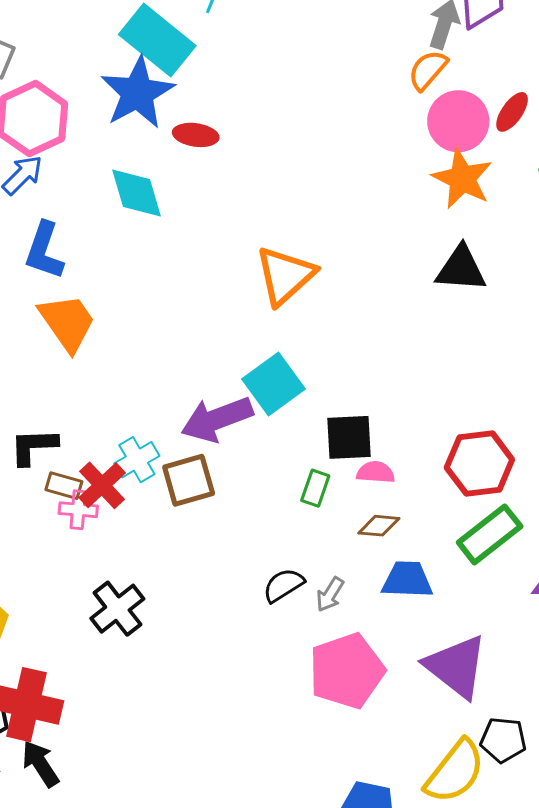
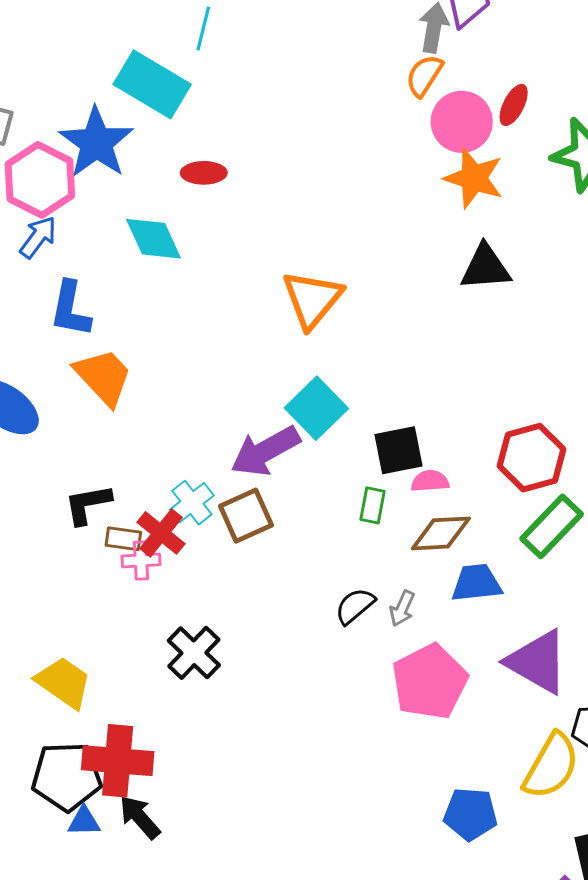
blue star: (137, 93) -> (96, 143), moved
brown diamond: (379, 526) -> (441, 533), size x1.5

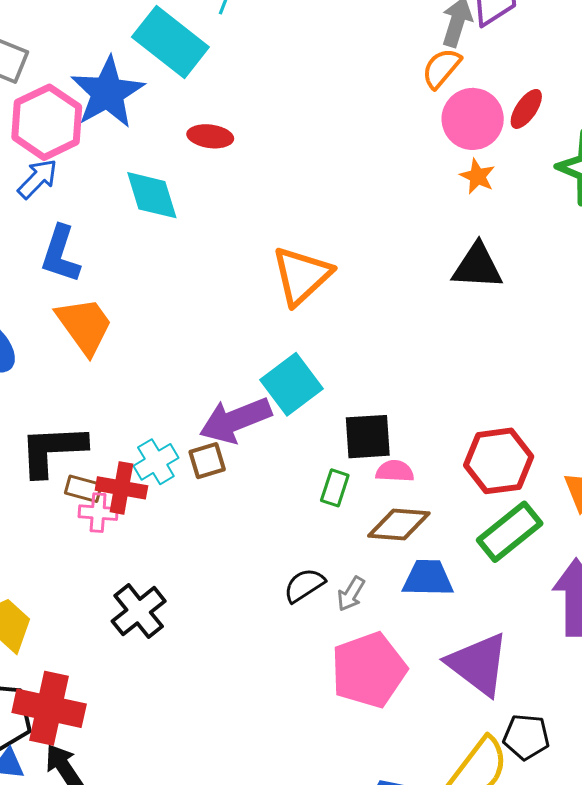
orange star: (474, 178) -> (477, 176), size x0.6
black L-shape: (88, 504) -> (52, 450), size x1.4
brown square: (246, 516) -> (207, 461), moved, size x0.7
red cross: (161, 533) -> (121, 488), turned -36

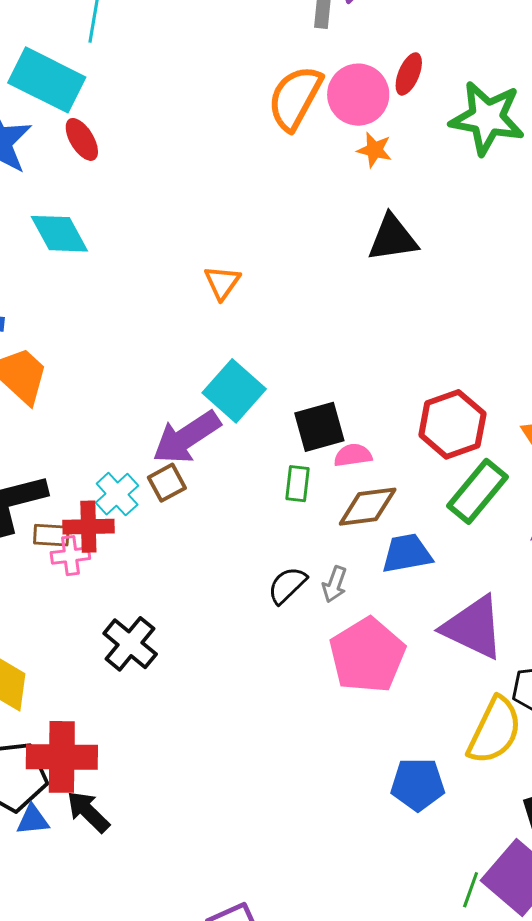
orange semicircle: (441, 68) -> (295, 98), moved, size x1.5
red ellipse: (210, 136) -> (82, 139), moved, turned 63
orange triangle: (302, 276) -> (222, 282), size x0.6

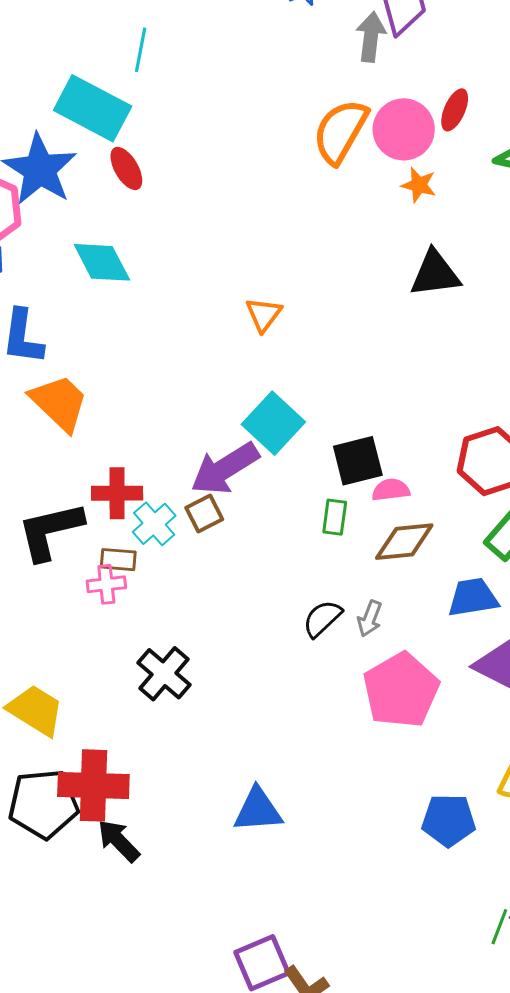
red cross: (88, 527) -> (117, 493), moved
brown rectangle: (51, 535) -> (118, 560), moved
blue trapezoid: (407, 553) -> (473, 597), moved
blue triangle: (33, 820) -> (258, 810), moved, size x1.5

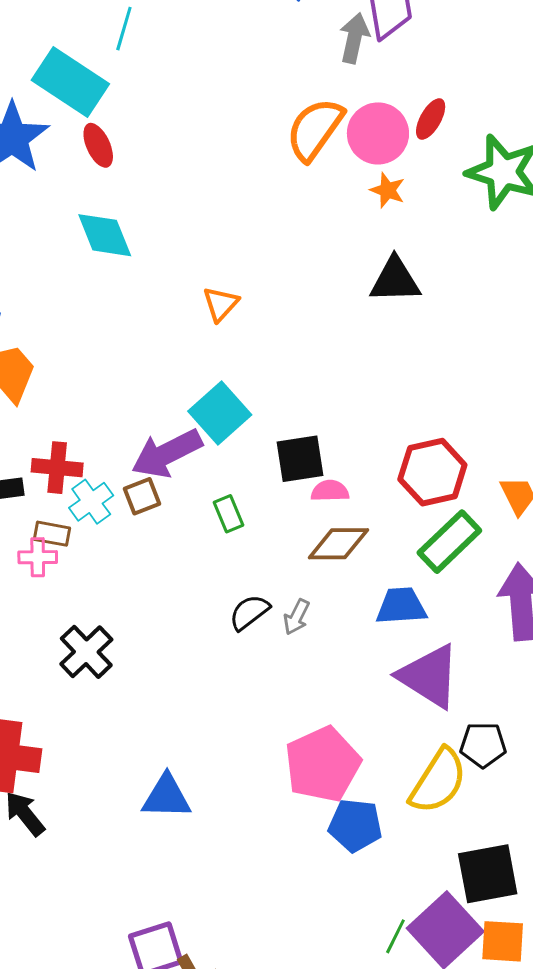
cyan diamond: (102, 262) -> (105, 235), moved
green rectangle: (335, 517) -> (229, 514), moved, turned -36
pink pentagon: (401, 690) -> (323, 764), moved

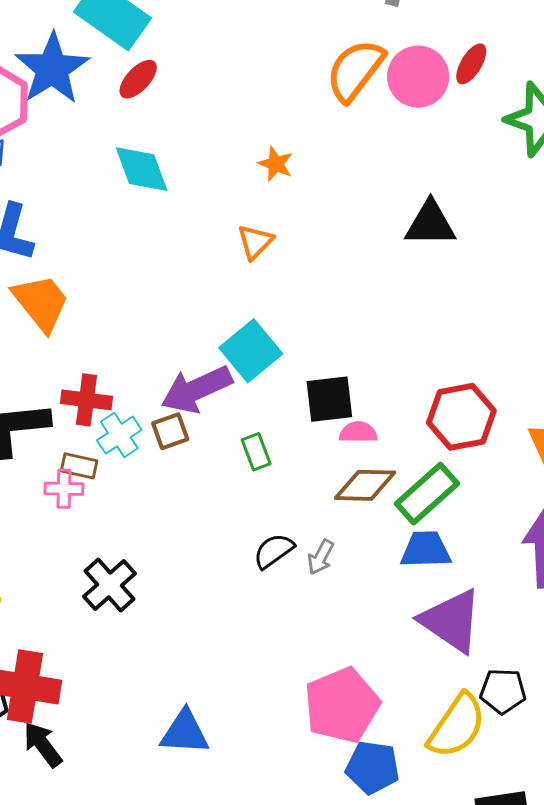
red ellipse: (98, 145) -> (138, 79), turned 66
orange star: (388, 190) -> (276, 164), moved
green rectangle: (449, 542) -> (427, 494), moved

